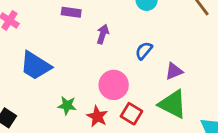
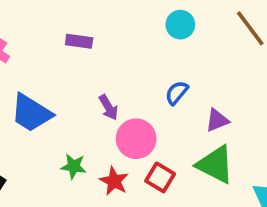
purple arrow: (103, 34) -> (109, 107), moved, turned 132

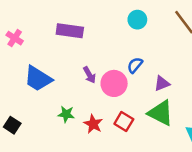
purple rectangle: (79, 41) -> (70, 31), size x1.5
pink circle: (136, 139) -> (114, 83), moved

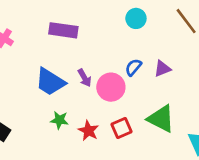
blue trapezoid: (38, 79) -> (50, 82), moved
purple triangle: (162, 83) -> (162, 69), moved
red square: (124, 122) -> (121, 128), turned 36

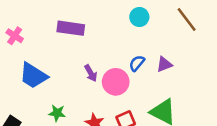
blue trapezoid: (50, 82) -> (33, 76), moved
green star: (59, 120) -> (57, 113), moved

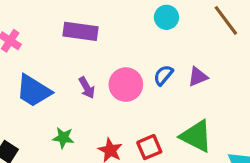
purple arrow: (91, 73) -> (87, 88), moved
pink circle: (116, 82) -> (126, 85), moved

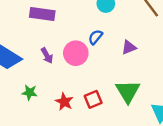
blue semicircle: (163, 75) -> (95, 37), moved
green triangle: (196, 136) -> (128, 91), turned 32

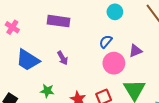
pink circle: (76, 53) -> (114, 63), moved

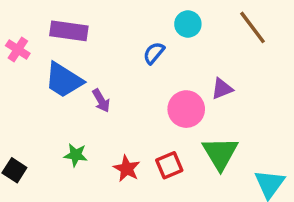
purple rectangle: (58, 21) -> (69, 31), moved
blue semicircle: (106, 42) -> (154, 53), moved
blue trapezoid: (28, 60) -> (64, 80), moved

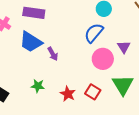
blue semicircle: (154, 53) -> (94, 33), moved, size x1.5
purple triangle: (222, 89) -> (124, 47), turned -40
red square: (169, 165) -> (93, 92), turned -35

